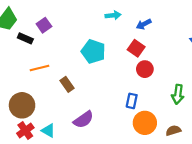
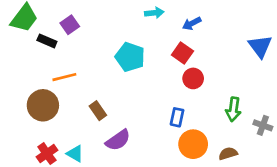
brown rectangle: (67, 84) -> (98, 111), moved
brown circle: (22, 105) -> (43, 105), moved

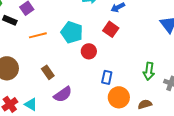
orange line: (64, 77) -> (38, 35), moved
red circle: (193, 78) -> (89, 51), moved

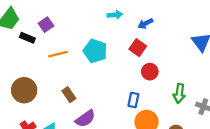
red circle: (89, 51) -> (150, 72), moved

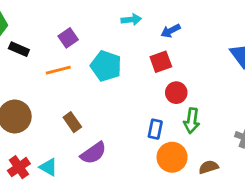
purple square: (46, 25) -> (68, 38), moved
red square: (138, 48) -> (161, 62), turned 35
green arrow: (179, 93) -> (192, 121), moved

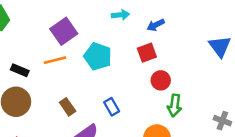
purple square: (68, 38) -> (64, 31), size x1.5
black rectangle: (19, 49) -> (20, 70), moved
blue rectangle: (155, 129) -> (112, 107), moved, turned -42

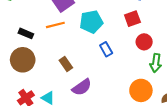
cyan pentagon: (98, 56) -> (91, 22), turned -30
blue rectangle: (112, 107) -> (106, 49), moved

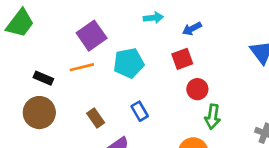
blue rectangle: (106, 49) -> (140, 111), moved

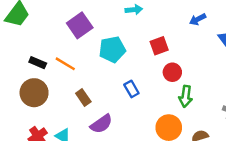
blue arrow: (192, 29) -> (198, 19), moved
orange line: (82, 67) -> (65, 64), moved, turned 45
blue rectangle: (140, 111) -> (131, 89), moved

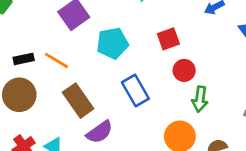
black rectangle: (38, 63) -> (24, 59), turned -35
blue rectangle: (131, 89) -> (135, 90), size x1.5
brown rectangle: (83, 98) -> (78, 101), size x1.6

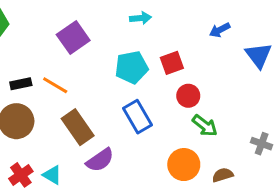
cyan pentagon: (112, 43) -> (131, 67), moved
green arrow: (200, 99) -> (205, 126), turned -60

